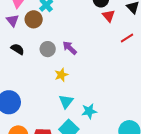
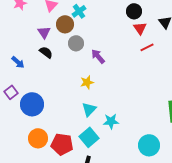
purple triangle: (13, 20) -> (44, 32), moved
red line: (127, 38) -> (147, 47), moved
gray circle: (48, 49) -> (76, 43), moved

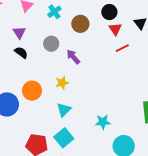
brown circle: (65, 24) -> (80, 24), moved
cyan star: (111, 121) -> (103, 122), moved
orange circle: (38, 138) -> (32, 91), moved

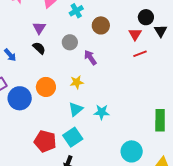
black circle: (109, 12) -> (146, 17), moved
cyan star: (103, 122) -> (102, 112), moved

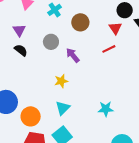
red line: (140, 54) -> (109, 49), moved
orange circle: (46, 87) -> (31, 116), moved
cyan star: (102, 112) -> (106, 109), moved

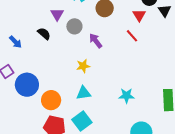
purple triangle: (19, 30) -> (57, 14), moved
red line: (109, 49) -> (132, 36), turned 72
cyan triangle: (63, 108) -> (84, 93), turned 35

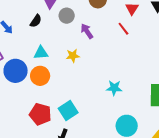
black semicircle: (44, 34) -> (36, 21), turned 80
cyan triangle: (84, 93) -> (41, 53), moved
orange circle: (51, 100) -> (40, 76), moved

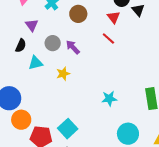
gray circle: (67, 16) -> (53, 43), moved
cyan triangle: (41, 53) -> (36, 63), moved
orange circle: (40, 76) -> (21, 120), moved

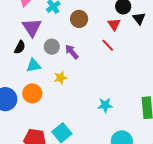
purple triangle: (32, 25) -> (32, 27), size x1.5
orange circle: (21, 120) -> (32, 93), moved

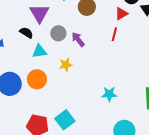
red triangle: (114, 24) -> (121, 14), turned 32
red line: (108, 45) -> (114, 34), turned 56
black semicircle: (20, 47) -> (26, 33), turned -88

